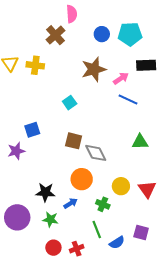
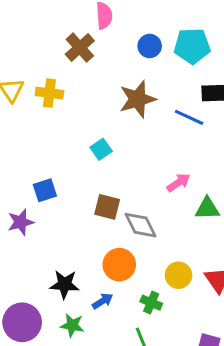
pink arrow: (121, 78) -> (178, 183), moved
blue line: (128, 100) -> (189, 117), moved

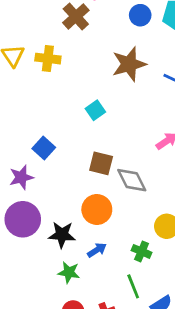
blue square: (45, 190) -> (44, 148), turned -30
orange circle: (119, 265) -> (97, 209), moved
purple circle: (22, 322) -> (23, 219), moved

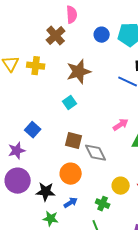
brown star: (129, 64) -> (79, 72), moved

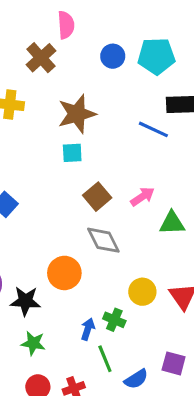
cyan square: (70, 103) -> (72, 153), moved, turned 32
brown square: (74, 141) -> (97, 197), moved, turned 36
blue arrow: (71, 203) -> (88, 329), moved, turned -40

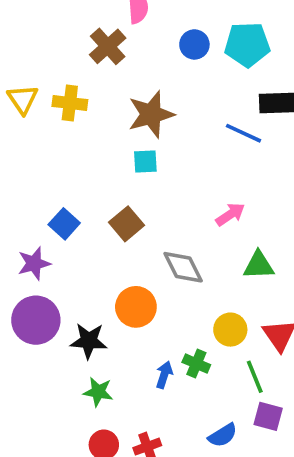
brown square: (97, 197) -> (126, 224), moved
green triangle: (172, 223) -> (259, 265), moved
green line: (105, 359) -> (255, 377), moved

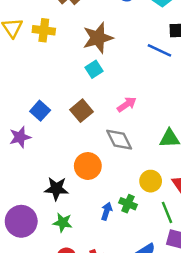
cyan square: (145, 162) -> (94, 69), turned -30
pink arrow: (230, 214) -> (127, 104), moved
purple circle: (36, 320) -> (21, 221), moved

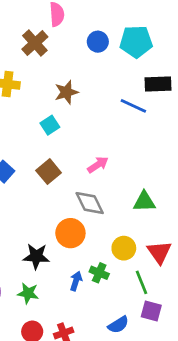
brown star: (98, 38) -> (66, 92), size x0.7
cyan square: (94, 69) -> (50, 125), moved
orange circle: (88, 166) -> (70, 233), moved
black star: (56, 189) -> (36, 256), moved

